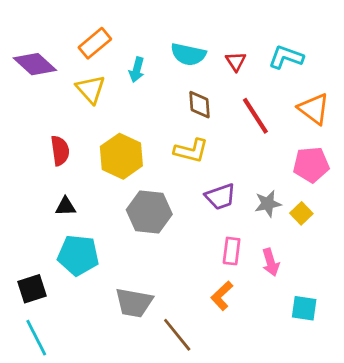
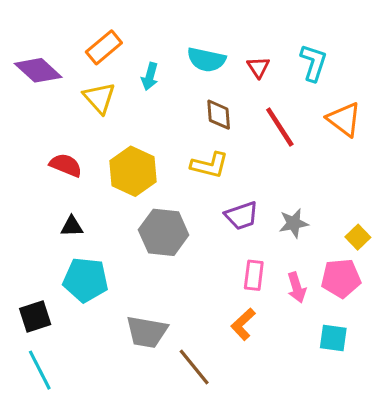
cyan L-shape: (286, 57) -> (313, 63), turned 88
red semicircle: (60, 151) -> (66, 165), turned -60
pink pentagon: (311, 165) -> (341, 278), moved
yellow square: (301, 213) -> (358, 237), moved

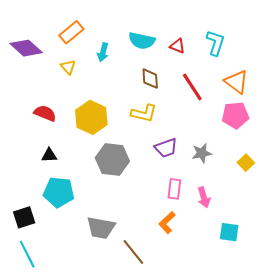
red triangle: (258, 67) -> (178, 46), turned -35
yellow triangle: (99, 98) -> (68, 67), size x0.7
pink pentagon: (341, 278) -> (235, 115), moved

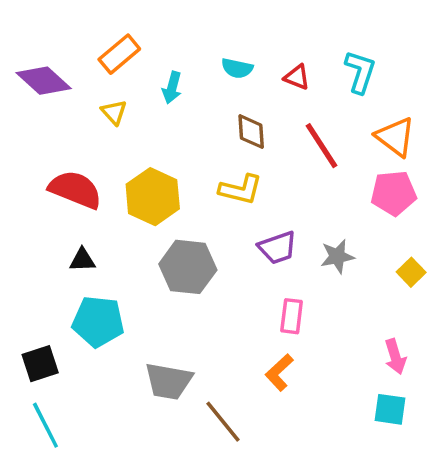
cyan semicircle: (142, 41) -> (237, 68), size x0.7
red semicircle: (45, 113) -> (75, 190), size x1.4
pink arrow: (204, 197) -> (395, 357), moved
cyan square: (229, 232) -> (390, 409), moved

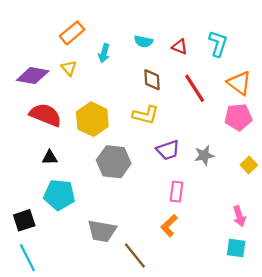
purple diamond: (44, 81) -> (33, 76), moved, turned -32

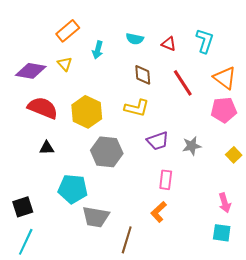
cyan pentagon: (59, 195) -> (73, 189), moved
brown line: (135, 256) -> (127, 240), turned 56
cyan line: (27, 258) -> (26, 242), turned 52

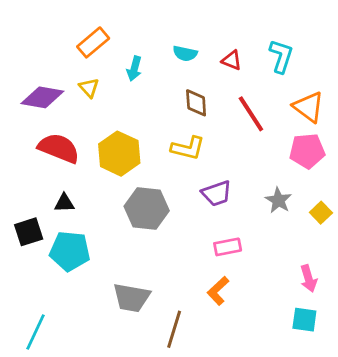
gray star: (192, 146) -> (278, 200), moved, turned -30
pink rectangle: (166, 180) -> (228, 247), turned 72
cyan pentagon: (73, 189) -> (70, 251), moved
black square: (23, 207) -> (29, 232), moved

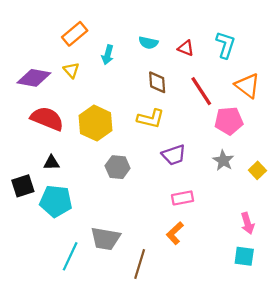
pink pentagon: (307, 151) -> (229, 121), moved
gray hexagon: (147, 208) -> (118, 167), size x0.7
cyan line: (35, 332) -> (70, 256), moved

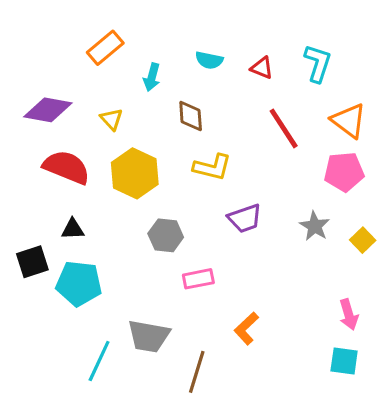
yellow triangle: (71, 70) -> (111, 119), moved
brown diamond: (157, 82) -> (191, 116), moved
pink pentagon: (229, 121) -> (344, 172), moved
pink rectangle: (183, 198) -> (198, 279), moved

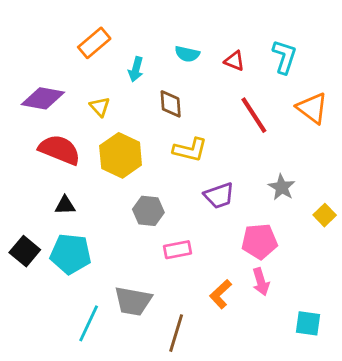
pink pentagon: (344, 172) -> (259, 241), moved
gray star: (315, 226) -> (282, 187), moved
black square: (32, 262) -> (25, 251), moved, turned -32
pink arrow: (349, 314) -> (261, 282), moved

